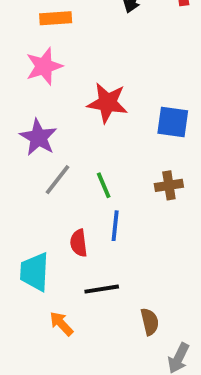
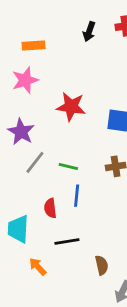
green line: (104, 185) -> (68, 166), turned -54

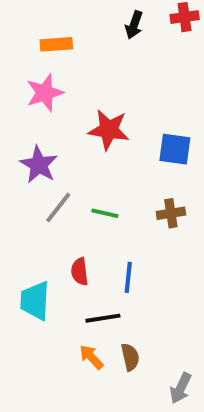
blue line: (77, 196) -> (128, 277), moved
brown semicircle: (102, 265) -> (130, 357), moved
orange arrow: (38, 267) -> (91, 357), moved

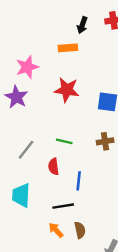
orange rectangle: (56, 44) -> (68, 48), moved
purple star: (39, 165) -> (16, 97), moved
gray line: (58, 207) -> (26, 150), moved
red semicircle: (80, 272) -> (54, 167), moved

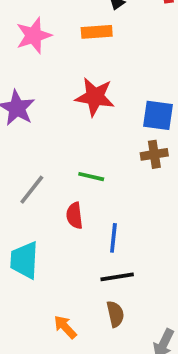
pink star: (27, 67) -> (34, 36), moved
brown cross: (105, 141) -> (154, 154), moved
black line: (63, 206) -> (117, 277), moved
orange arrow: (56, 230) -> (65, 327), moved

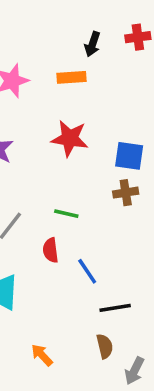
blue line: (113, 238) -> (87, 271), turned -40
black line: (117, 277) -> (115, 308), moved
brown semicircle: (115, 314) -> (105, 346), moved

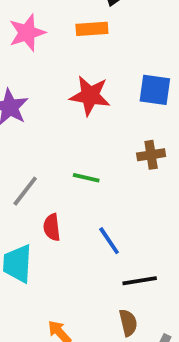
blue square: (129, 156) -> (155, 90), moved
red semicircle: (51, 250) -> (52, 227), moved

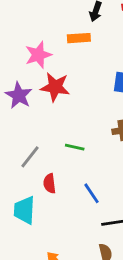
pink star: (27, 33) -> (38, 55), moved
red star: (90, 96) -> (55, 87), moved

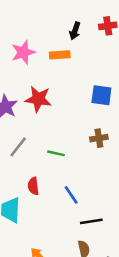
pink star: (38, 55) -> (23, 52), moved
gray line: (30, 157) -> (18, 147), moved

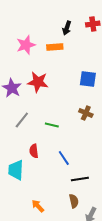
brown cross: (99, 138) -> (86, 113), turned 32

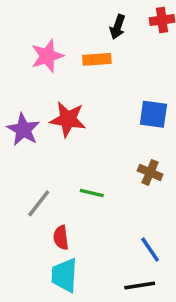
gray line: (22, 120) -> (39, 203), moved
blue line: (64, 158) -> (150, 250), moved
cyan trapezoid: (16, 170) -> (64, 275), moved

